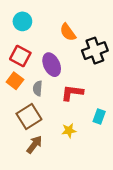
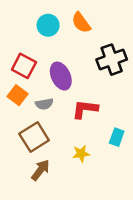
cyan circle: (22, 21) -> (48, 25), moved
orange semicircle: (68, 32) -> (81, 23), moved
gray semicircle: (38, 88) -> (44, 104), turned -104

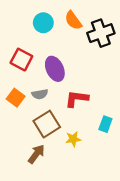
black cross: (112, 60) -> (101, 33), moved
orange square: (18, 95) -> (16, 98), moved
brown square: (34, 137) -> (47, 124), moved

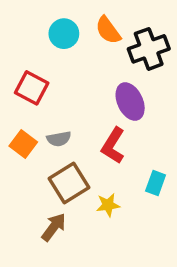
purple ellipse: (55, 69) -> (130, 102), moved
red L-shape: (77, 99) -> (113, 146), turned -65

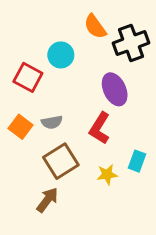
cyan circle: (64, 34) -> (61, 55), moved
yellow star: (108, 205) -> (107, 175), moved

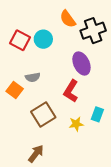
red square: (28, 77) -> (20, 40), moved
gray semicircle: (52, 122) -> (33, 77), moved
brown arrow: (47, 200) -> (36, 154), moved

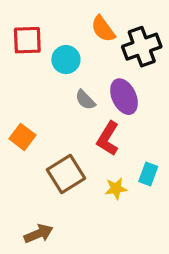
red square: (20, 40) -> (27, 40), moved, turned -30
gray semicircle: (33, 77) -> (85, 100), moved, turned 56
brown arrow: (36, 154) -> (39, 234), moved, turned 30

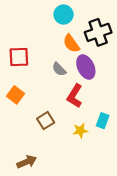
orange semicircle: (103, 29) -> (71, 44), moved
red square: (27, 40) -> (19, 57), moved
cyan circle: (66, 60) -> (64, 15), moved
brown square: (66, 174) -> (46, 121), size x0.7

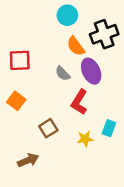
brown arrow: (27, 162) -> (28, 160), moved

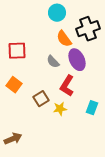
brown square: (48, 128) -> (41, 99), moved
yellow star: (85, 139) -> (60, 109), moved
brown arrow: (28, 160) -> (13, 139), moved

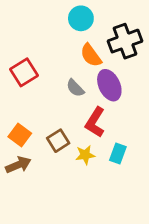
red square: (17, 51) -> (24, 72), turned -30
orange square: (14, 85) -> (20, 135), moved
cyan rectangle: (92, 108) -> (118, 153), moved
brown arrow: (13, 139) -> (18, 165), moved

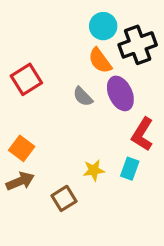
cyan circle: (81, 18) -> (103, 26), moved
red L-shape: (95, 122) -> (142, 134), moved
brown square: (58, 141) -> (64, 198), moved

